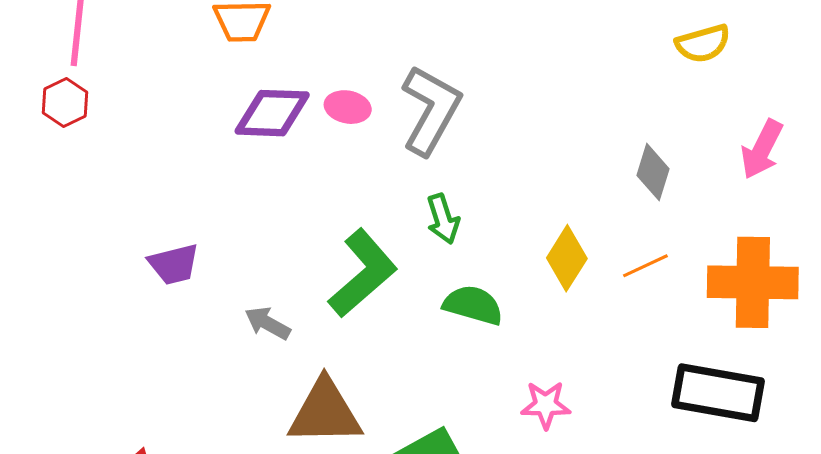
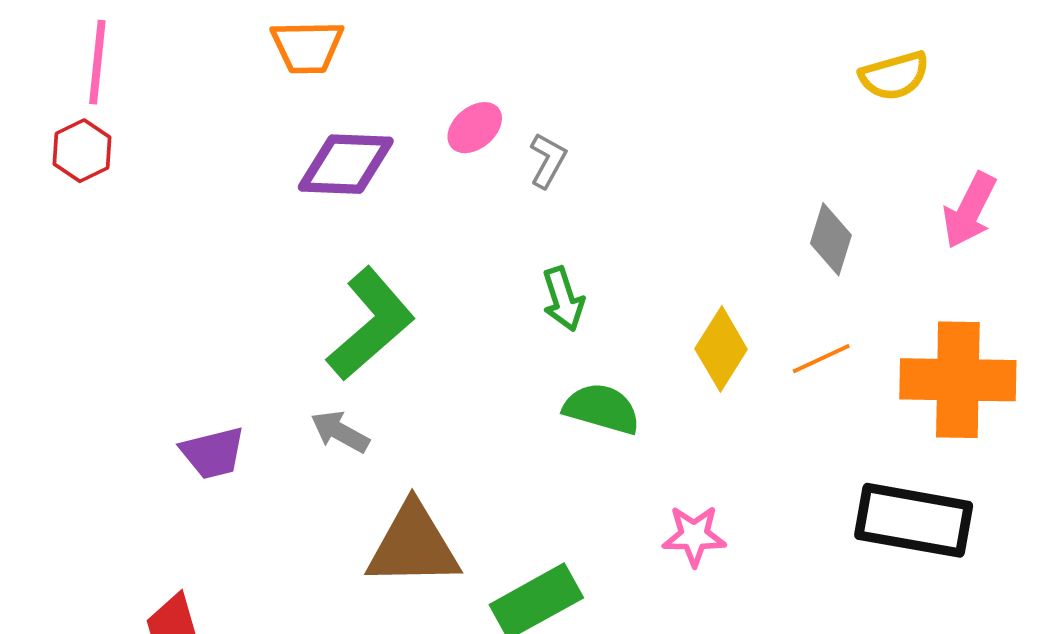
pink ellipse: (348, 107) -> (475, 128), moved, turned -51
gray L-shape: (431, 110) -> (548, 160), size x0.5
purple trapezoid: (174, 264) -> (213, 453), moved
green L-shape: (363, 273) -> (371, 324), moved

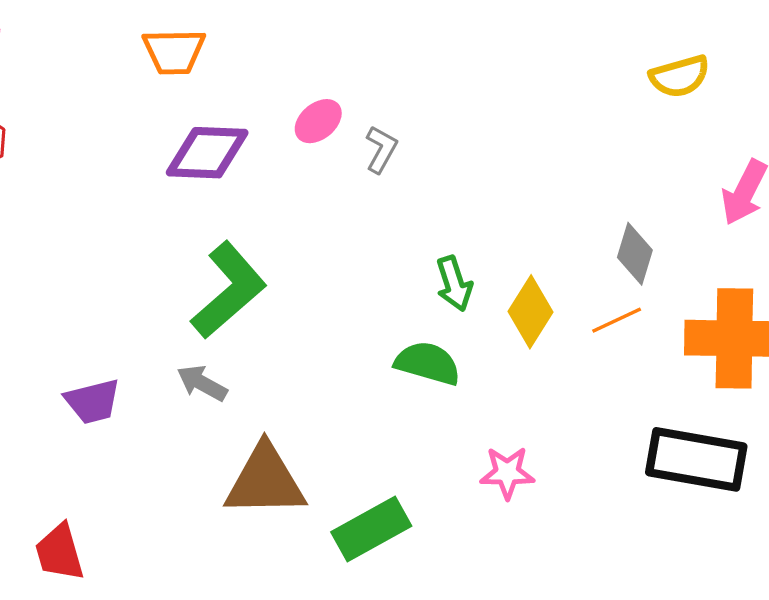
gray diamond: (831, 239) -> (635, 254), moved
green arrow: (563, 299) -> (454, 284), moved

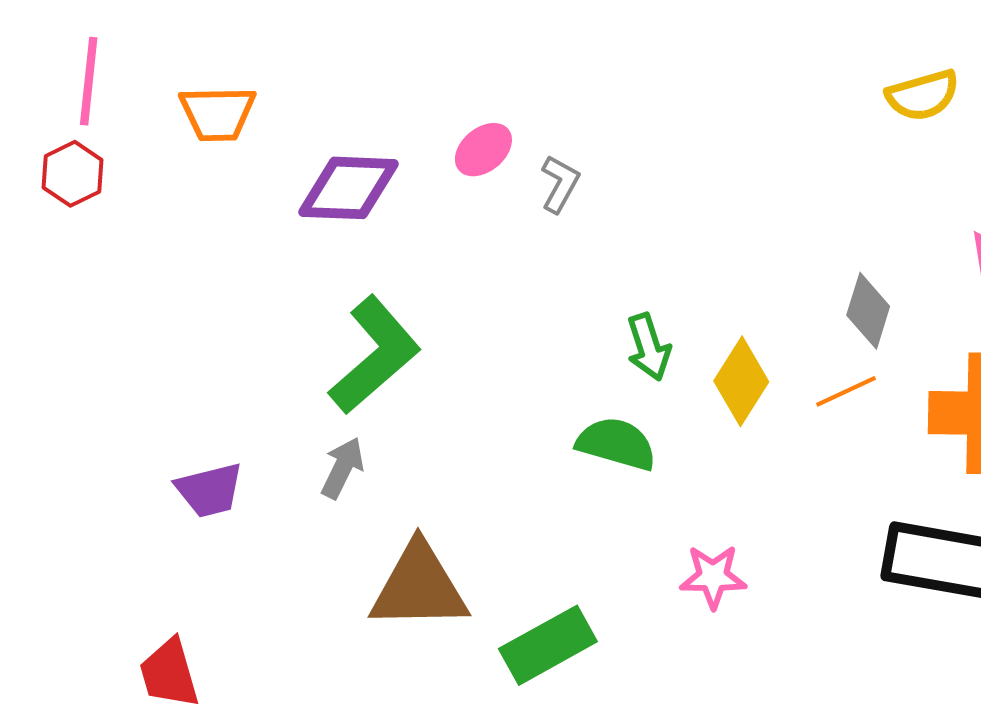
orange trapezoid: (174, 52) -> (218, 113), moved
gray arrow: (202, 383) -> (342, 468), turned 87

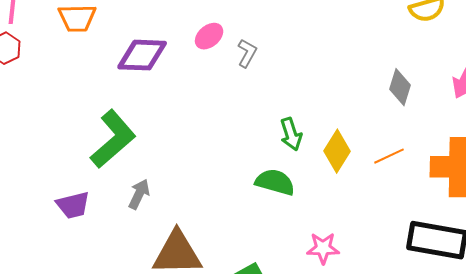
gray diamond: (868, 311) -> (400, 87), moved
green L-shape: (375, 355) -> (113, 139), moved

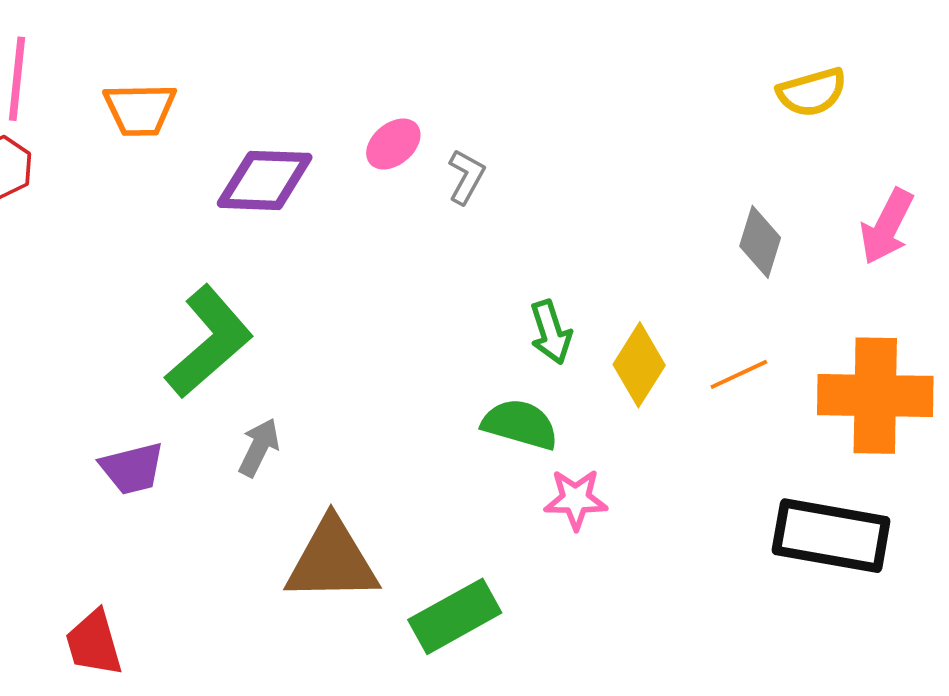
pink star: (323, 248) -> (576, 499), moved

